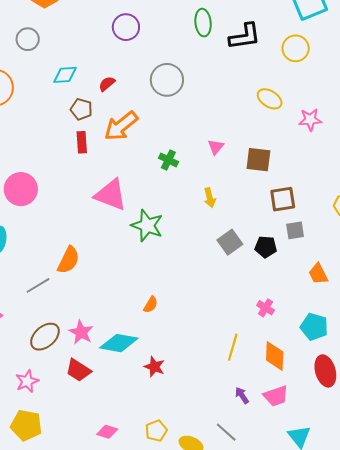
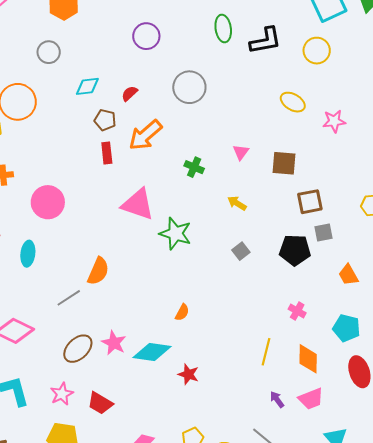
yellow arrow: (210, 198) -> (237, 203), turned 138
gray square: (230, 242) -> (241, 251), moved, size x0.7
black pentagon: (266, 247) -> (295, 250), size x1.4
red trapezoid: (78, 370) -> (100, 403), moved

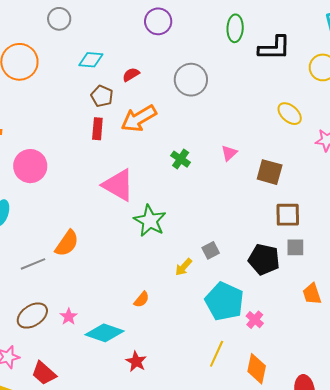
yellow arrow: (237, 203) -> (184, 267), moved, turned -90
cyan pentagon: (346, 328) -> (224, 301), moved, size x1.4
pink star: (114, 343) -> (69, 317), size x0.7

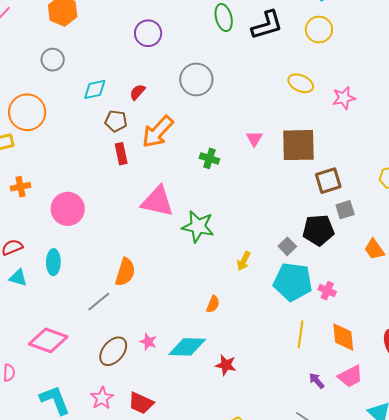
brown square: (270, 172) -> (298, 145), size x1.4
gray square: (211, 250) -> (287, 246), moved

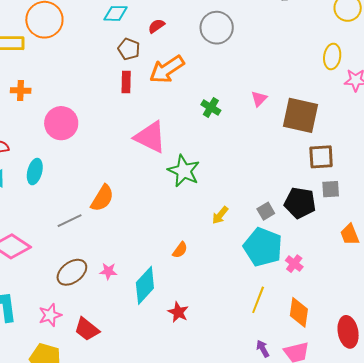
yellow ellipse: (301, 83) -> (332, 56), moved, turned 60
pink star: (148, 342) -> (108, 271), turned -30
cyan diamond: (187, 347) -> (145, 285), turned -63

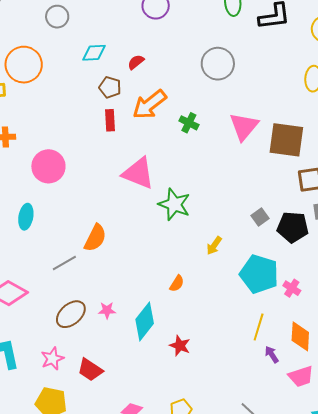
gray circle: (217, 28) -> (218, 64), moved
pink triangle: (259, 99) -> (244, 126), size x1.8
green cross: (211, 107) -> (189, 123), moved
gray square: (266, 211) -> (260, 217), moved
purple arrow: (263, 349) -> (272, 354), moved

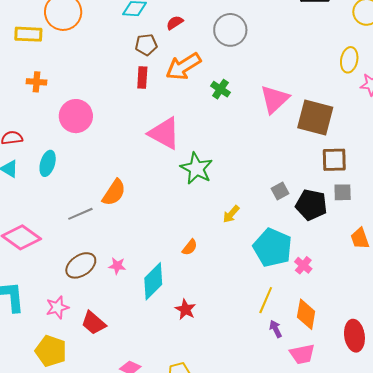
gray circle: (218, 64) -> (230, 30), moved
brown pentagon: (110, 87) -> (146, 45), turned -30

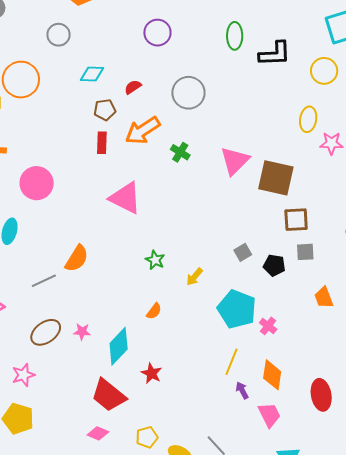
green star: (196, 168) -> (155, 260), moved, size x0.6
black pentagon: (311, 205) -> (274, 265), size x0.7
red trapezoid: (93, 323) -> (109, 395), moved, size x1.4
pink trapezoid: (302, 354) -> (269, 415), turned -104

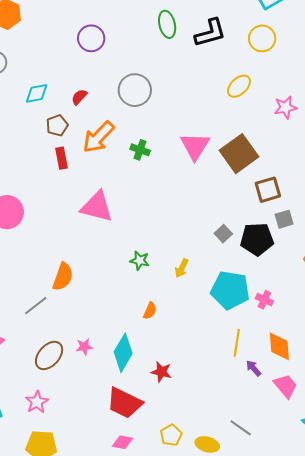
yellow ellipse: (308, 119) -> (239, 86), moved, turned 50
brown square: (276, 178) -> (239, 154), turned -36
black pentagon: (274, 265) -> (257, 239), size x1.5

